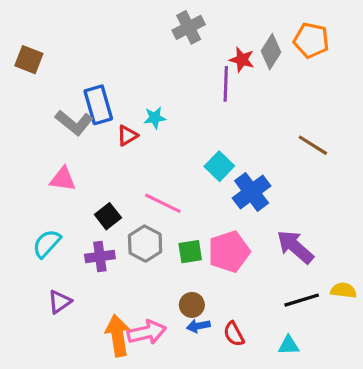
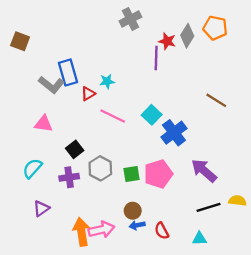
pink line: (163, 203) -> (113, 116), moved

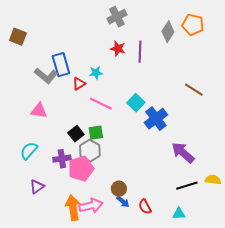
red star: (167, 41) -> (118, 49), moved
black square: (75, 149) -> (76, 134), moved
green square: (132, 174) -> (96, 133), moved
pink pentagon: (158, 174) -> (81, 169), moved
blue arrow: (137, 225) -> (123, 202), turned -128

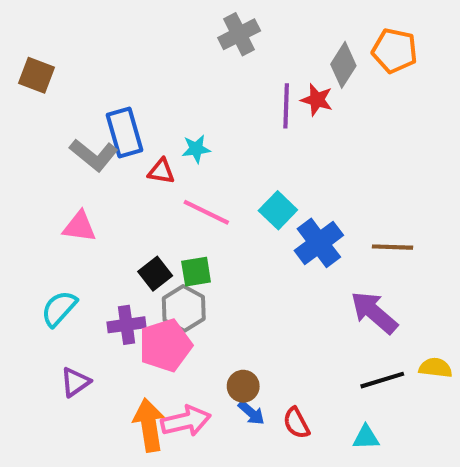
red star: (118, 49) -> (317, 100), moved
red triangle: (79, 84) -> (161, 171), turned 40
brown line: (194, 90) -> (393, 247), moved, turned -30

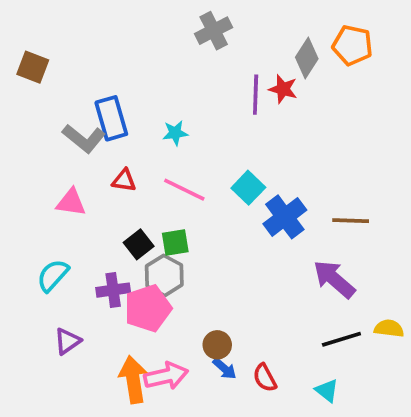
red triangle: (161, 171) -> (124, 180), moved
cyan triangle: (366, 437) -> (327, 391), turned 40

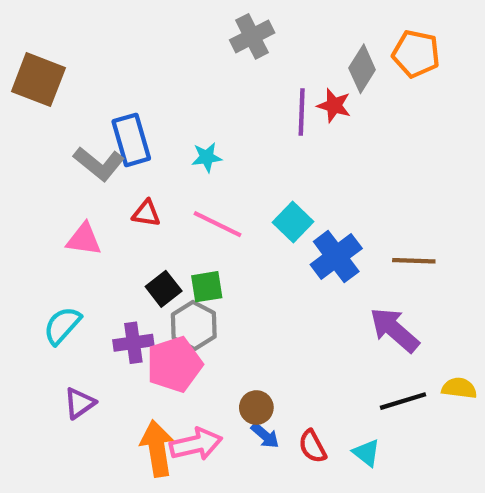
brown square: (33, 67) -> (38, 80), size x1.4
cyan triangle: (327, 391) -> (366, 453), moved

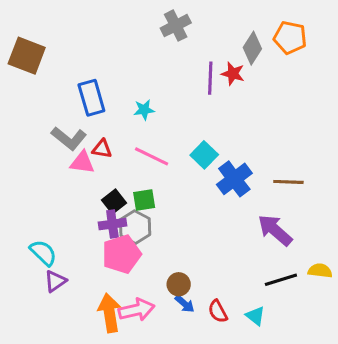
gray L-shape: (99, 164) -> (69, 138), moved
pink triangle: (84, 239) -> (82, 162), moved
cyan semicircle: (62, 326) -> (43, 253), moved, turned 92
purple cross: (133, 343) -> (112, 224), moved

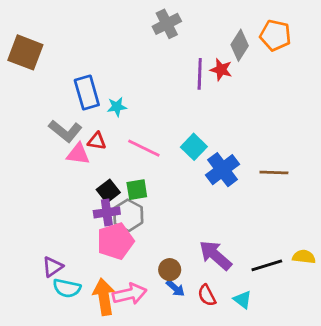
cyan star: (144, 110) -> (117, 107), moved
purple arrow: (275, 230) -> (215, 255), moved
cyan semicircle: (43, 253) -> (67, 288), moved, turned 148

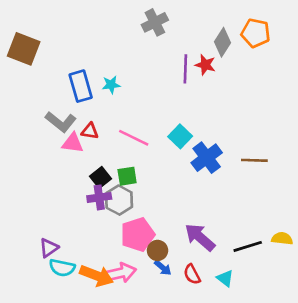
cyan star: (117, 107) -> (111, 85), moved
pink pentagon: (115, 241) -> (138, 235), moved
orange arrow: (104, 297) -> (97, 276), turned 120

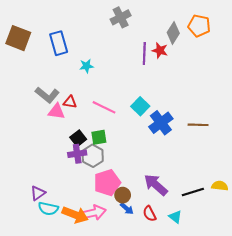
blue rectangle: (81, 86) -> (59, 43), moved

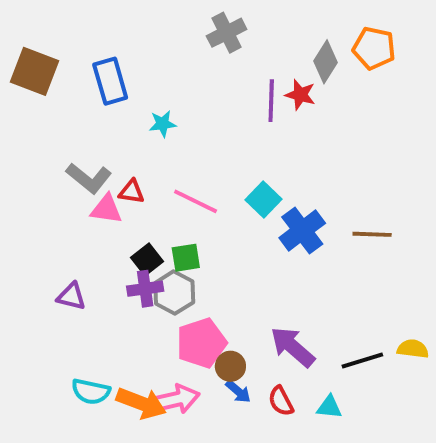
purple triangle: (38, 193) -> (71, 296), moved, turned 49
cyan triangle: (175, 217) -> (329, 407), turned -32

